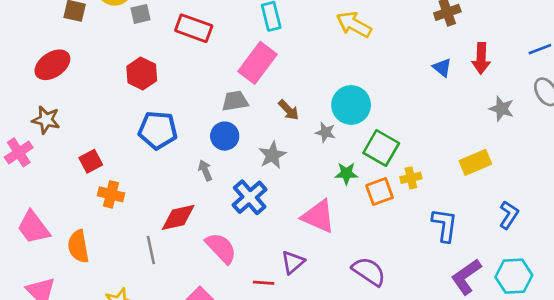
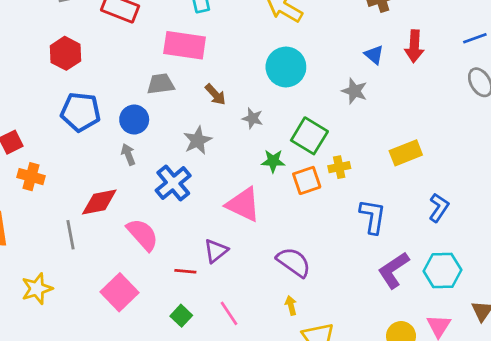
pink rectangle: (257, 63) -> (185, 45), turned 60
cyan circle: (351, 105) -> (286, 67), moved
gray star: (502, 109) -> (354, 91), moved
blue circle: (225, 136) -> (134, 120), moved

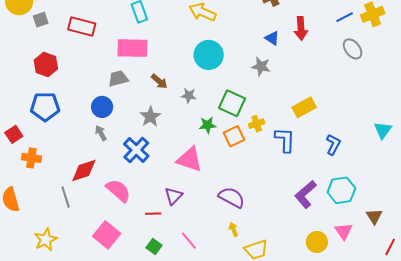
blue pentagon: (80, 112) -> (45, 107), moved
blue L-shape: (373, 216) -> (285, 140), moved

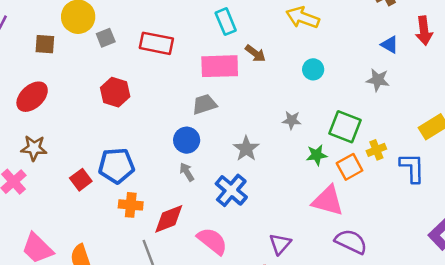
cyan circle: (209, 55) -> (313, 69), size x0.6
brown arrow: (159, 81) -> (255, 53), moved
blue pentagon: (45, 107) -> (116, 166), moved
orange cross: (31, 158) -> (131, 205), moved
pink triangle: (190, 160) -> (328, 201), moved

